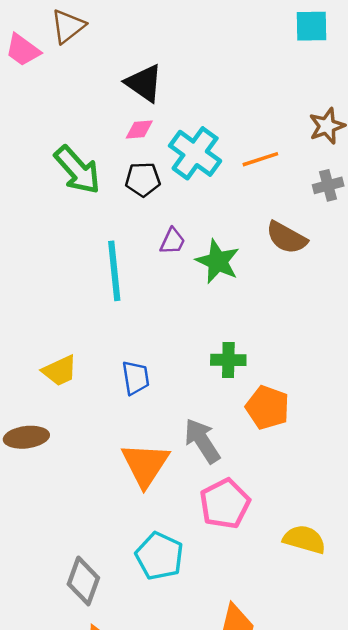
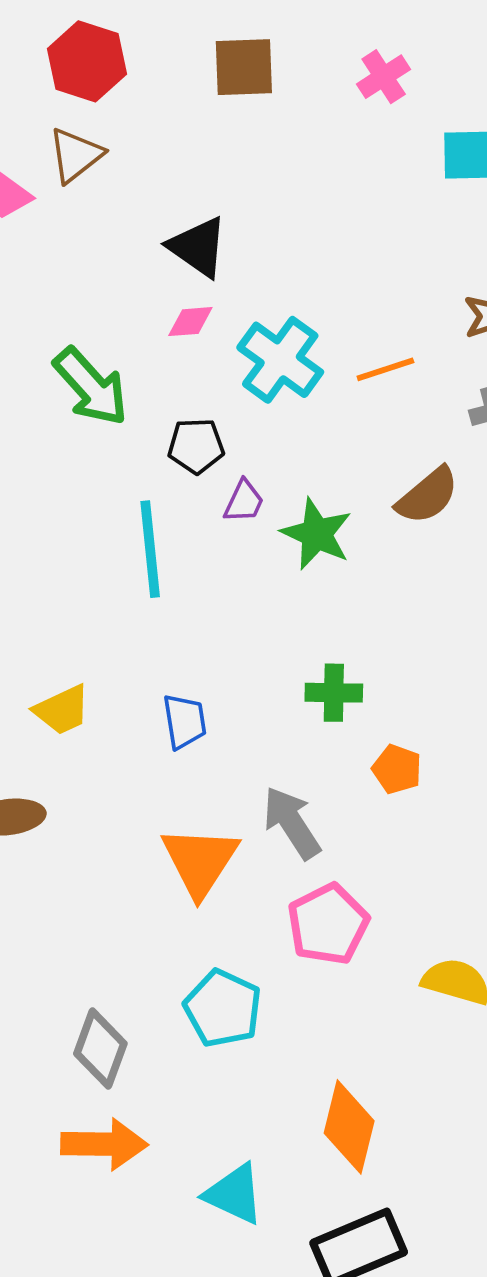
black pentagon: (143, 179) -> (196, 446), moved
brown semicircle: (287, 238) -> (428, 496), turned -69
orange pentagon: (268, 408) -> (397, 769), size x0.7

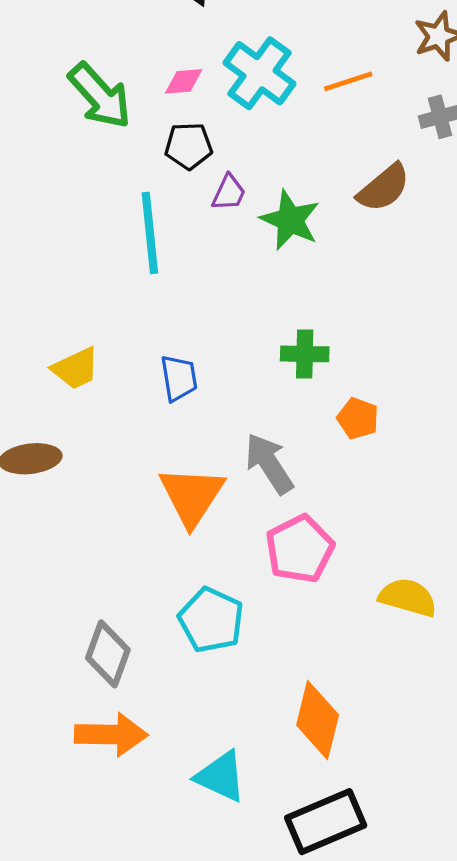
pink diamond: (190, 322) -> (184, 81), moved

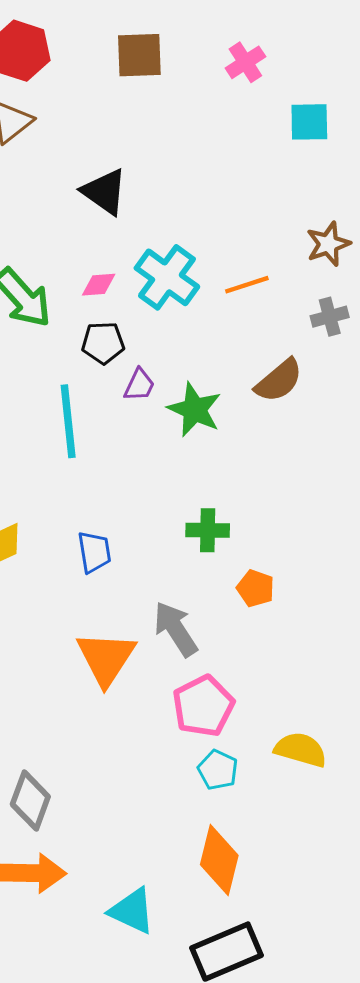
cyan pentagon: (211, 620) -> (218, 770), moved, size x0.7

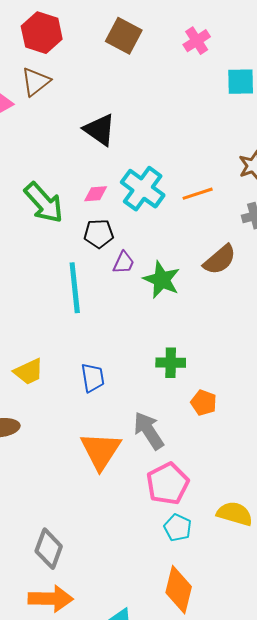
brown square: (139, 55) -> (124, 36), turned 30

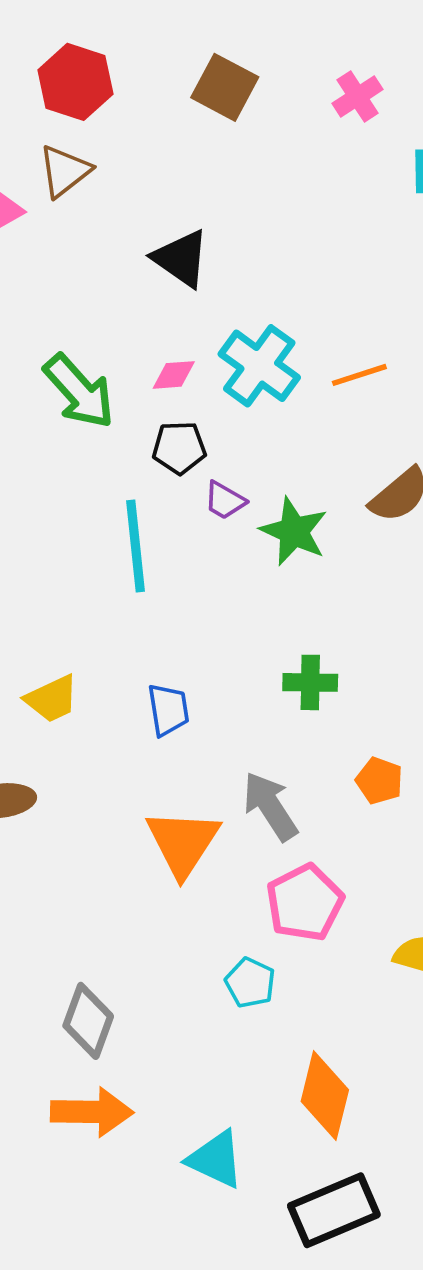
purple trapezoid: (124, 263) -> (225, 500), turned 95
orange pentagon: (204, 403) -> (379, 781), moved
cyan pentagon: (178, 528) -> (250, 983), moved

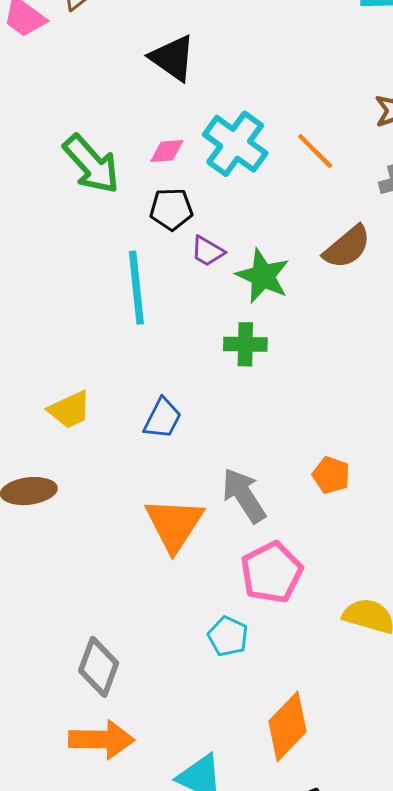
orange line: (359, 375) -> (315, 151), turned 63
green cross: (310, 682) -> (245, 344), moved
blue trapezoid: (168, 710) -> (163, 418), turned 36
orange diamond: (325, 1096) -> (287, 726), turned 30

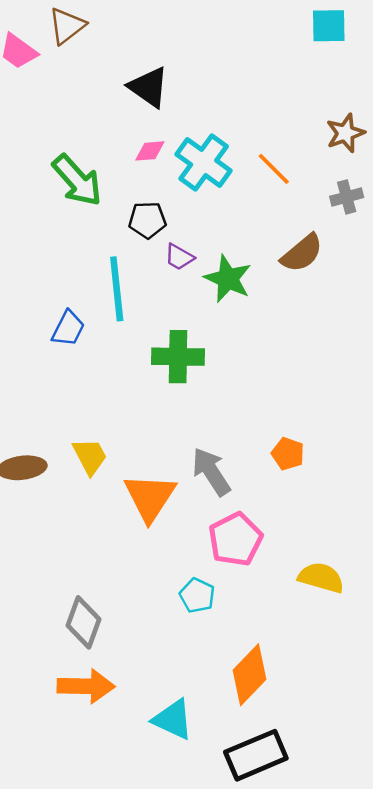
pink diamond: (167, 151) -> (150, 151), moved
green cross: (245, 344) -> (178, 357), moved, size x1.4
yellow trapezoid: (70, 410) -> (90, 456), moved, turned -93
blue trapezoid: (163, 418) -> (68, 329), moved

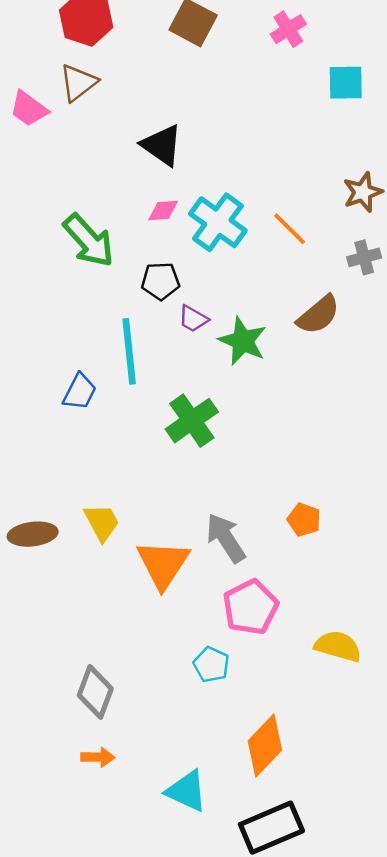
green cross: (178, 357) -> (192, 421), turned -36
orange arrow: (86, 686) -> (98, 757), size x0.6

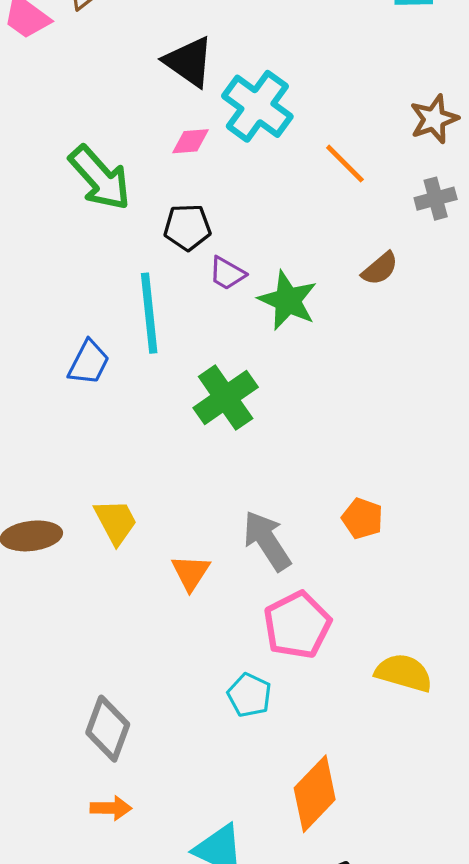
cyan cross: (218, 222) -> (257, 106), moved
brown semicircle: (318, 315) -> (380, 269), size x0.7
orange triangle: (163, 564) -> (191, 573), size x0.6

